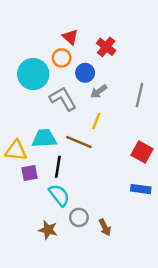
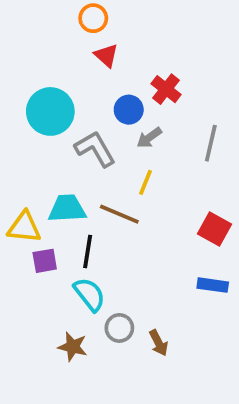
red cross: (106, 47) -> (166, 89), moved
orange circle: (62, 58) -> (93, 18), moved

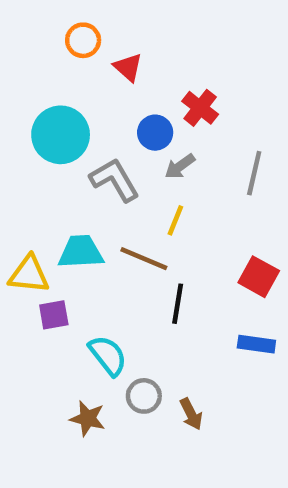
orange circle: (93, 18) -> (83, 40), moved
black line: (88, 251) -> (178, 304), moved

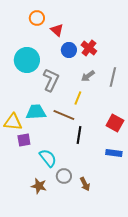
blue circle: (155, 133) -> (69, 50), moved
gray arrow: (180, 166) -> (88, 76), moved
gray L-shape: (115, 180) -> (51, 80), turned 55

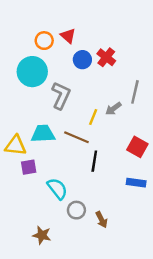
orange circle: (37, 18) -> (44, 41), moved
gray arrow: (88, 76) -> (113, 109), moved
brown star: (39, 186) -> (42, 235), moved

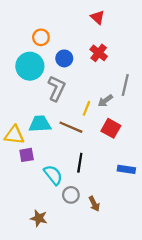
red triangle: (68, 36) -> (98, 17), moved
blue circle: (82, 60) -> (64, 58), moved
red square: (137, 147) -> (111, 128), moved
black line: (94, 161) -> (80, 163), moved

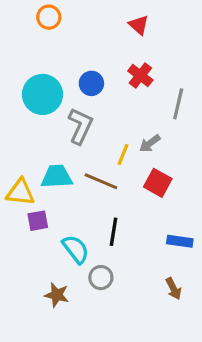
orange circle: (41, 37) -> (49, 17), moved
gray line: (125, 85) -> (178, 104), moved
brown arrow: (94, 204) -> (174, 289), moved
brown star: (39, 218) -> (57, 295), moved

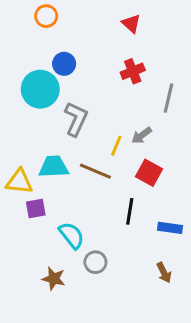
red cross: (140, 76) -> (133, 71), turned 30
blue circle: (91, 83) -> (64, 64), moved
black line: (114, 232) -> (130, 211), moved

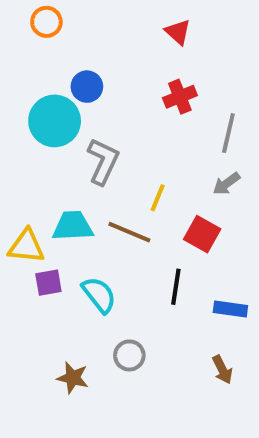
orange circle: (46, 16) -> (46, 22), moved
gray arrow: (142, 135) -> (226, 184), moved
cyan semicircle: (72, 235) -> (99, 295), moved

